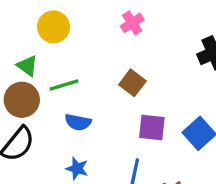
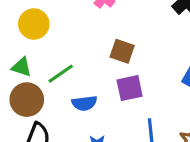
purple square: (152, 127) -> (130, 88), moved

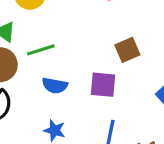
brown square: (122, 51) -> (127, 50), moved, turned 30

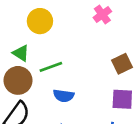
purple square: (103, 85) -> (122, 99), moved

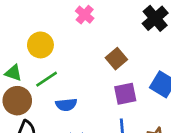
yellow circle: (40, 21) -> (40, 45), moved

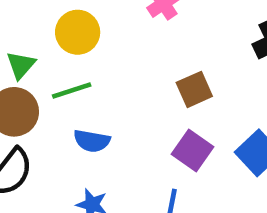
green triangle: (13, 73) -> (21, 65), turned 36
purple square: (125, 94) -> (193, 150), turned 30

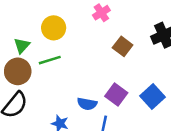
brown square: (194, 89) -> (123, 46), moved, turned -30
blue semicircle: (92, 141) -> (87, 104), moved

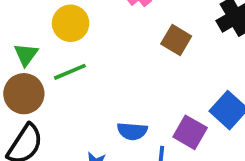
purple square: (116, 95) -> (190, 132), moved

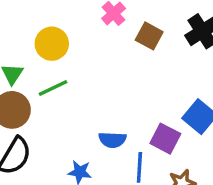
brown square: (176, 40) -> (149, 36), moved

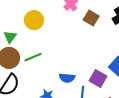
green line: (53, 88) -> (33, 57), moved

